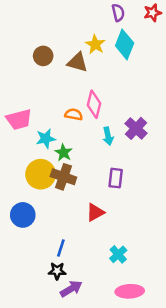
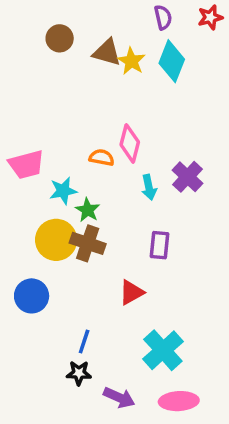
brown circle: (43, 56) -> (60, 38), moved
brown triangle: (77, 62) -> (107, 52), moved
cyan cross: (118, 254) -> (163, 350), size x1.6
purple arrow: (71, 289) -> (119, 398), moved, turned 55

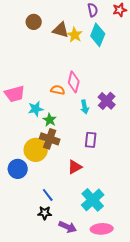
yellow circle: (56, 240) -> (36, 150), moved
blue line: (84, 341) -> (48, 195), turned -56

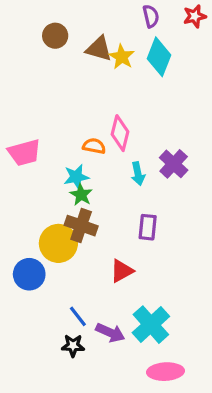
cyan star: (36, 109) -> (76, 177), moved
purple arrow: (68, 227) -> (110, 333), moved

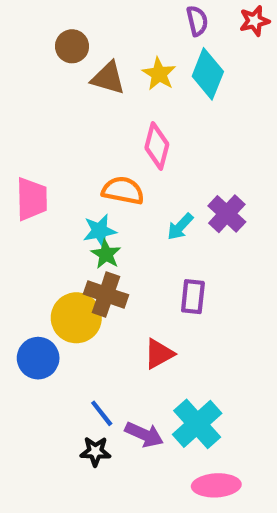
brown triangle: (99, 49) -> (108, 78), moved
pink diamond: (120, 133) -> (157, 146), moved
orange semicircle: (94, 146) -> (123, 191), size x1.4
pink trapezoid: (24, 153) -> (32, 199), turned -76
cyan arrow: (138, 174) -> (180, 227), turned 55

